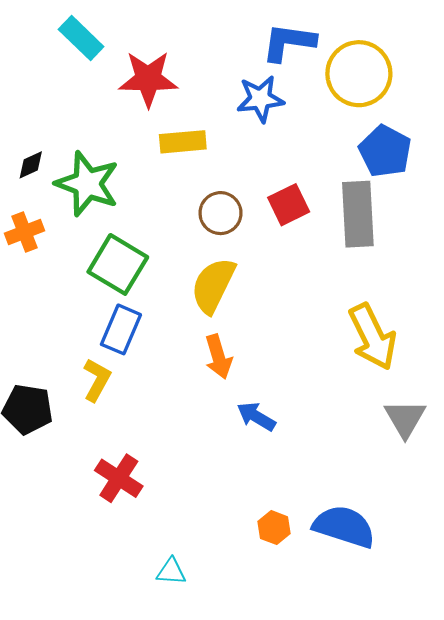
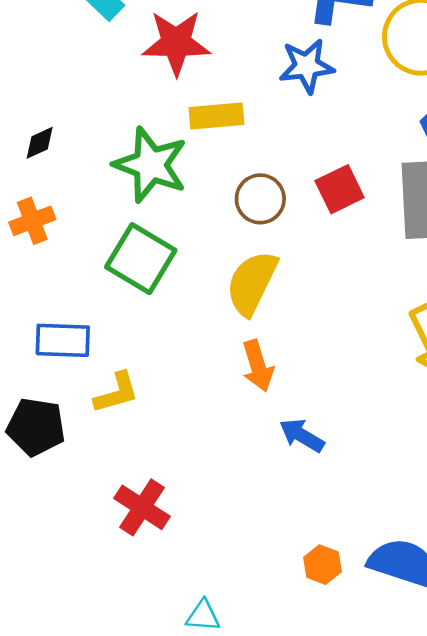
green star: (87, 184) -> (151, 165), moved
blue rectangle: (121, 329) -> (63, 340), moved, turned 69
yellow L-shape: (97, 380) -> (116, 393), turned 45

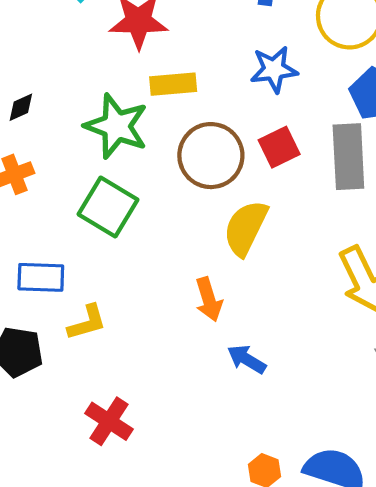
blue star: (307, 66) -> (274, 69), moved
brown circle: (260, 199) -> (211, 156), size x1.5
yellow semicircle: (252, 283) -> (246, 228), moved

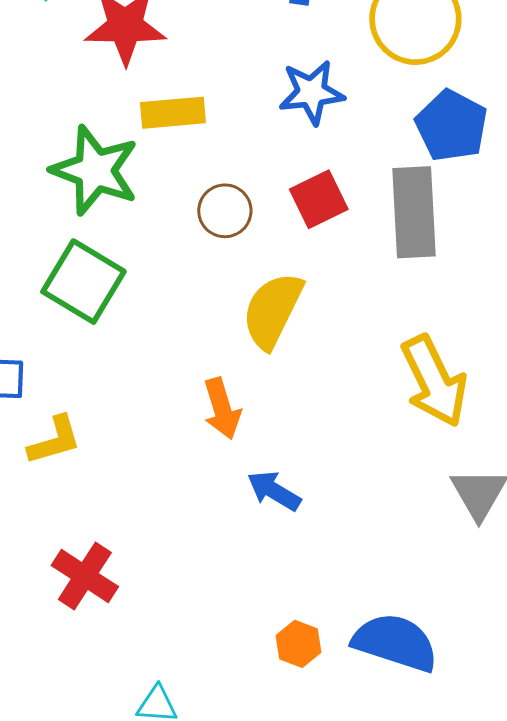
brown circle: (211, 156) -> (225, 211), size x0.6

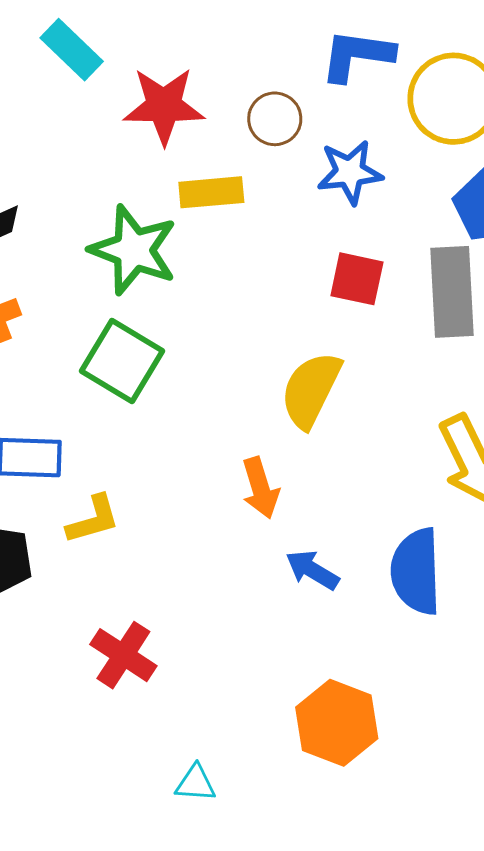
red square: (319, 199) -> (357, 279), turned 38
brown circle: (225, 211) -> (275, 119), moved
blue semicircle: (395, 642) -> (416, 571), moved, turned -110
orange hexagon: (299, 644) -> (337, 723), size x1.8

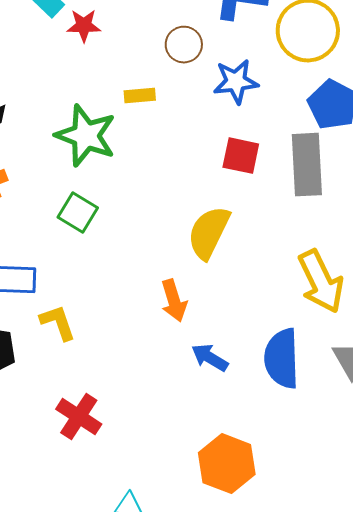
red star: (164, 106) -> (84, 26), moved, size x0.6
yellow rectangle: (211, 192) -> (140, 96), size x0.7
green square: (122, 361) -> (78, 213), size x0.7
yellow L-shape: (93, 520) -> (58, 323), turned -93

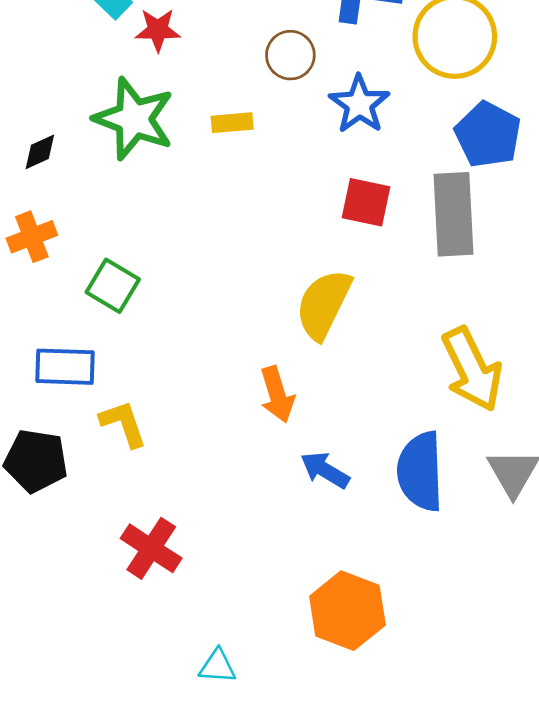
blue star: (236, 82) -> (359, 104), turned -30
green star: (86, 136) -> (134, 119), moved
green square: (78, 213) -> (113, 286), moved

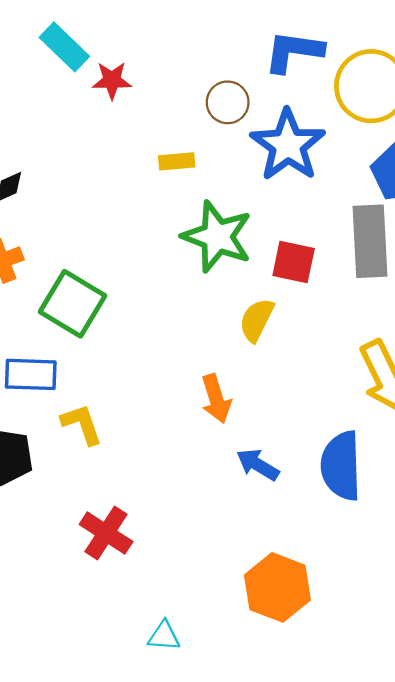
blue star: (359, 104) -> (288, 145), size x1.4
green star: (134, 119) -> (217, 237), moved
red square: (366, 202) -> (294, 262), moved
green square: (113, 286) -> (72, 304), size x1.4
yellow semicircle: (324, 304) -> (257, 320), size x0.7

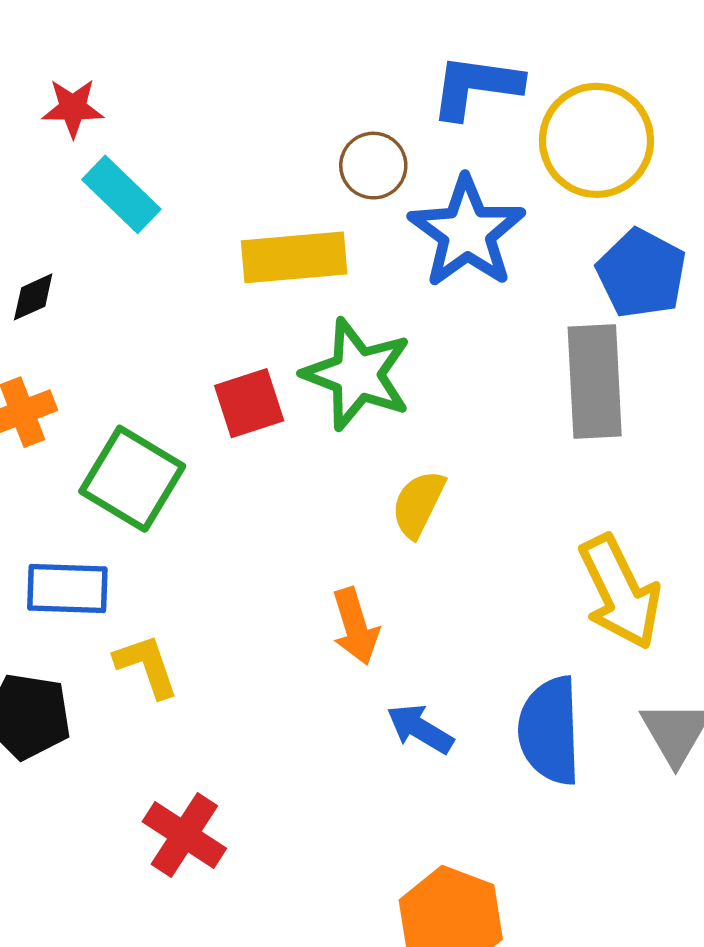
cyan rectangle: (64, 47) -> (121, 194), moved
red star: (112, 80) -> (73, 108), moved
yellow rectangle: (177, 161) -> (294, 257), size x1.8
red square: (294, 262) -> (249, 403), moved, turned -30

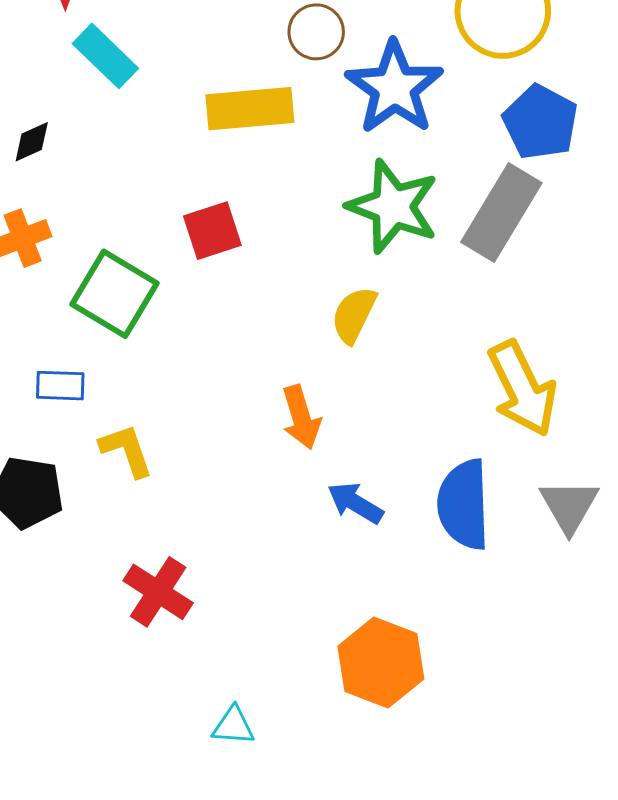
green star: (357, 374) -> (393, 206), moved
gray rectangle: (595, 382) -> (501, 212), turned 34
blue rectangle: (67, 588) -> (60, 386), size x0.7

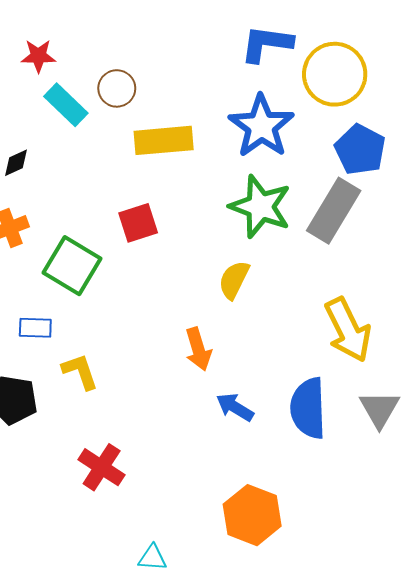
brown circle: (316, 32) -> (117, 88), moved

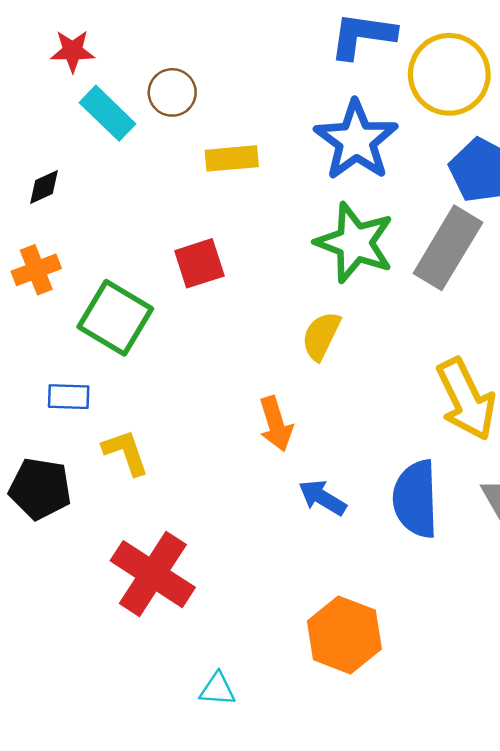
yellow rectangle: (164, 140) -> (232, 158), size x0.7
red cross: (102, 467) -> (153, 574), size x1.4

